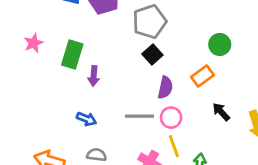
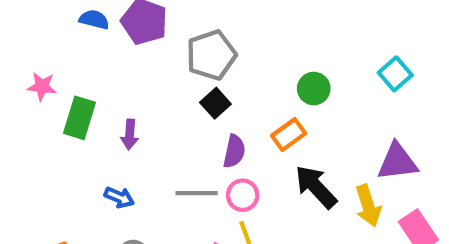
pink star: (34, 43) -> (42, 86), turned 30
green rectangle: (72, 55) -> (79, 118), moved
black arrow: (221, 112) -> (316, 187), size x1.6

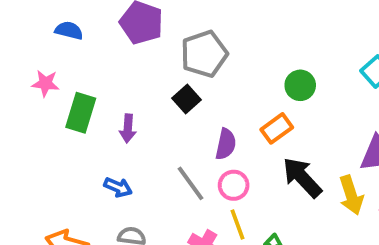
blue semicircle: (94, 20) -> (69, 30), moved
black square: (215, 103) -> (187, 99), moved
gray line: (197, 193) -> (190, 183), turned 54

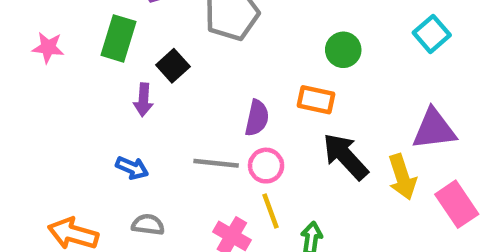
black square: (187, 99) -> (173, 66), moved
green rectangle: (81, 113) -> (118, 38), moved
orange rectangle: (277, 128) -> (316, 100), turned 48
gray line: (190, 183) -> (216, 163), turned -48

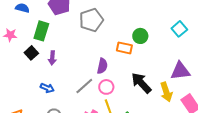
black square: (173, 66) -> (31, 53), moved
orange rectangle: (316, 100) -> (124, 48), moved
gray line: (216, 163) -> (84, 86), turned -48

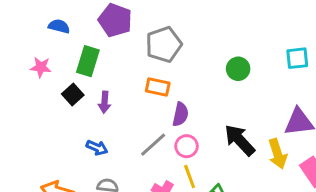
cyan square: (179, 29) -> (297, 58), turned 35
orange rectangle: (124, 48) -> (158, 87), moved

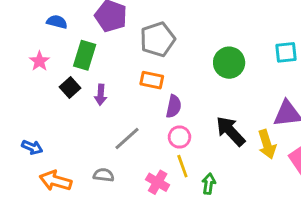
pink star: (41, 67) -> (39, 61), turned 30
green circle: (238, 69) -> (229, 63), size x1.4
gray line: (153, 145) -> (127, 138), moved
blue arrow: (97, 148) -> (32, 147), moved

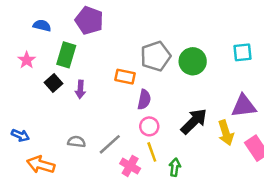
gray pentagon: (158, 39) -> (156, 56), moved
black arrow: (231, 131) -> (194, 121), turned 88
gray line: (127, 138) -> (110, 144), moved
gray semicircle: (104, 175) -> (76, 142), moved

